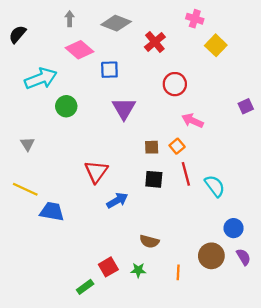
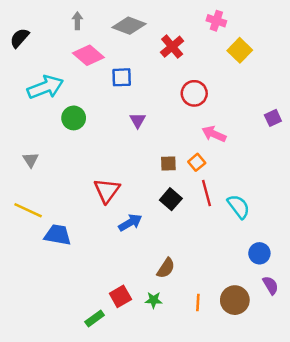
purple triangle: (124, 108) -> (138, 120), size x0.6
black square: (154, 179) -> (171, 199), turned 36
brown semicircle: (149, 241) -> (166, 268), turned -72
brown circle: (211, 256) -> (235, 300), moved

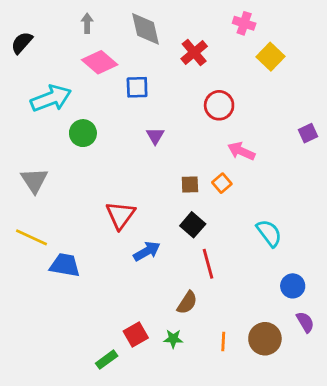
gray diamond: (129, 26) -> (145, 29), turned 56
gray triangle: (31, 160) -> (34, 180), size x1.5
red line: (207, 193) -> (208, 264), moved

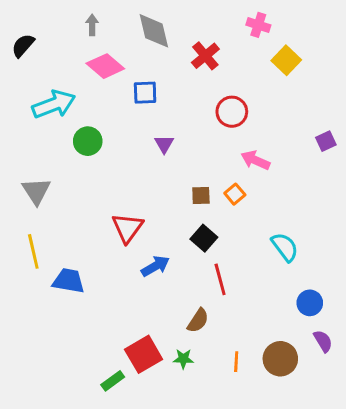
yellow line: (31, 237) -> (33, 251), turned 52
red square: (136, 335) -> (144, 354), size x1.4

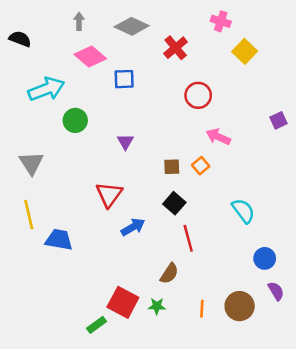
gray diamond: (154, 31) -> (132, 26), turned -52
black semicircle: (23, 46) -> (20, 39), turned 70
purple triangle: (164, 144) -> (125, 142), moved
red square: (144, 354) -> (123, 302), turned -32

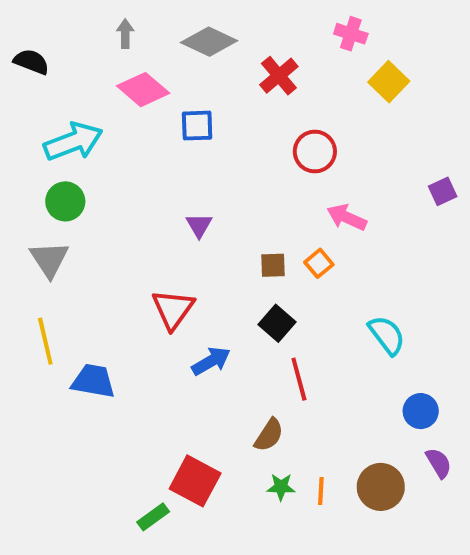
green circle: (75, 120) -> (65, 201), moved
green star: (157, 306) -> (281, 487), moved

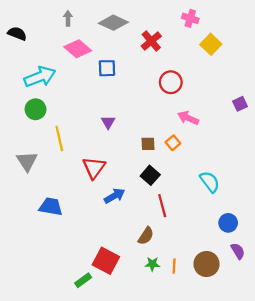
gray triangle: (49, 259) -> (27, 161), moved
yellow line: (45, 341) -> (59, 138), moved

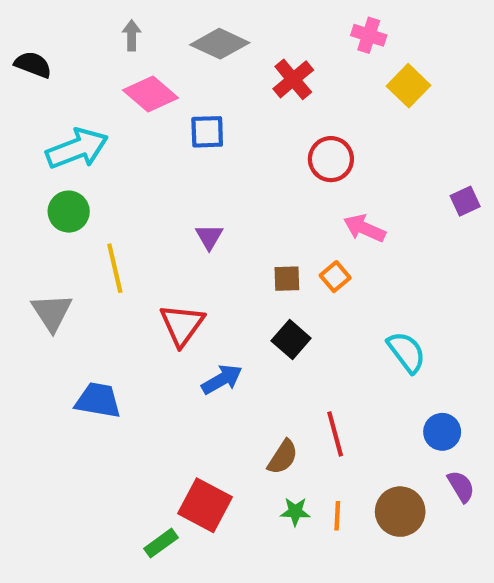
red line: (162, 206) -> (335, 434), moved

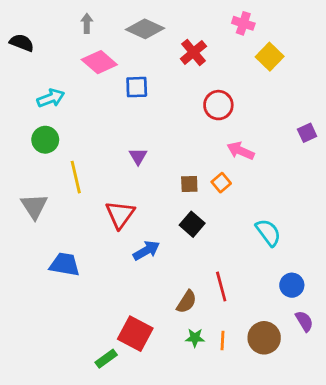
cyan arrow: (77, 149) -> (51, 98), size x0.7

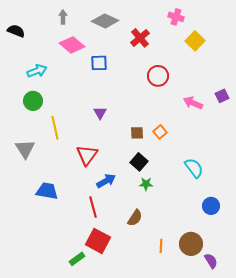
pink arrow: (241, 151) -> (193, 103), moved
red line: (221, 287) -> (93, 207), moved
purple semicircle: (304, 321) -> (211, 261), moved
green star: (195, 338) -> (146, 184), moved

